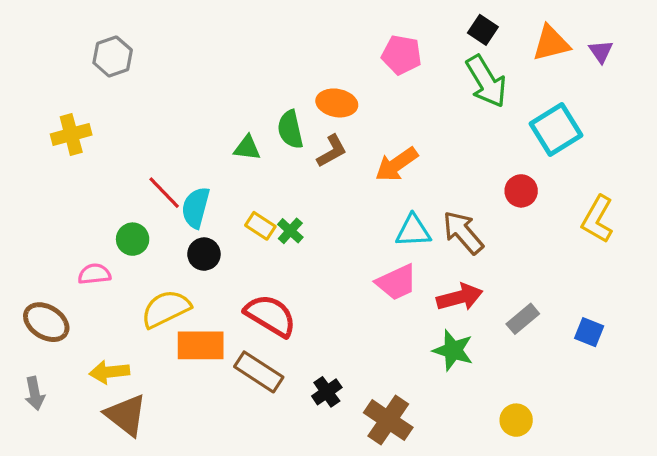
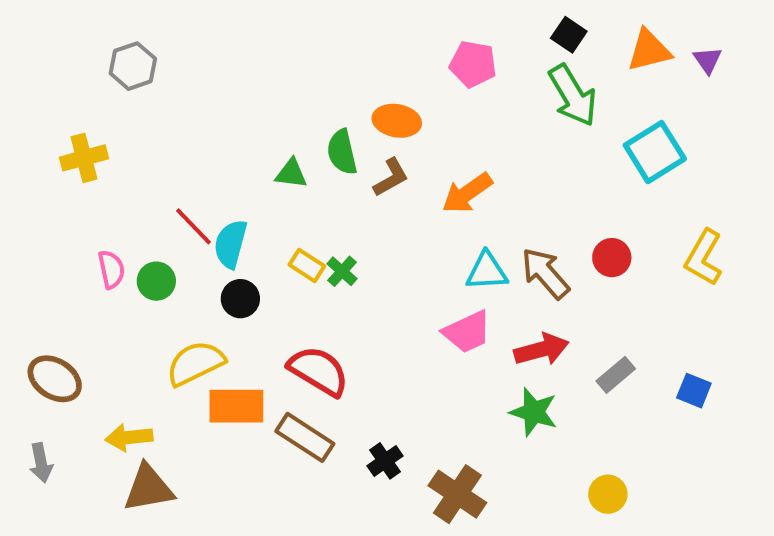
red circle: (521, 191) -> (612, 258), moved
pink semicircle: (94, 274) -> (111, 269), moved, turned 84
brown triangle: (126, 415) -> (149, 488), turned -48

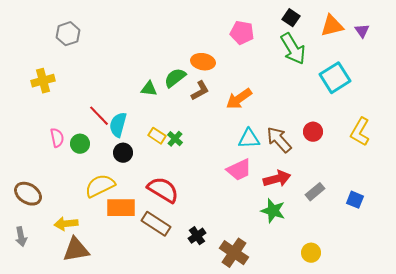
green semicircle: (342, 152) -> (175, 78), turned 65

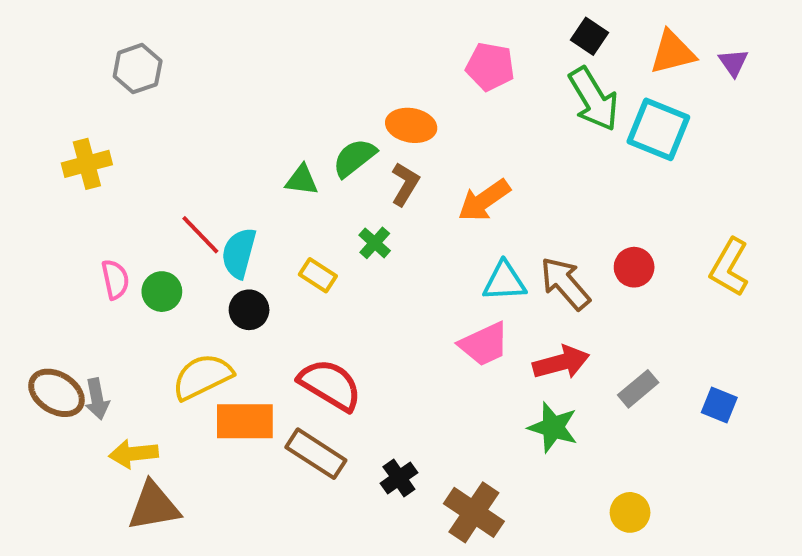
cyan square: (335, 78) -> (658, 129), moved, turned -36
brown L-shape: (200, 91) -> (405, 184), turned -30
green cross: (175, 139) -> (375, 243), moved
gray arrow: (21, 237) -> (97, 399), moved

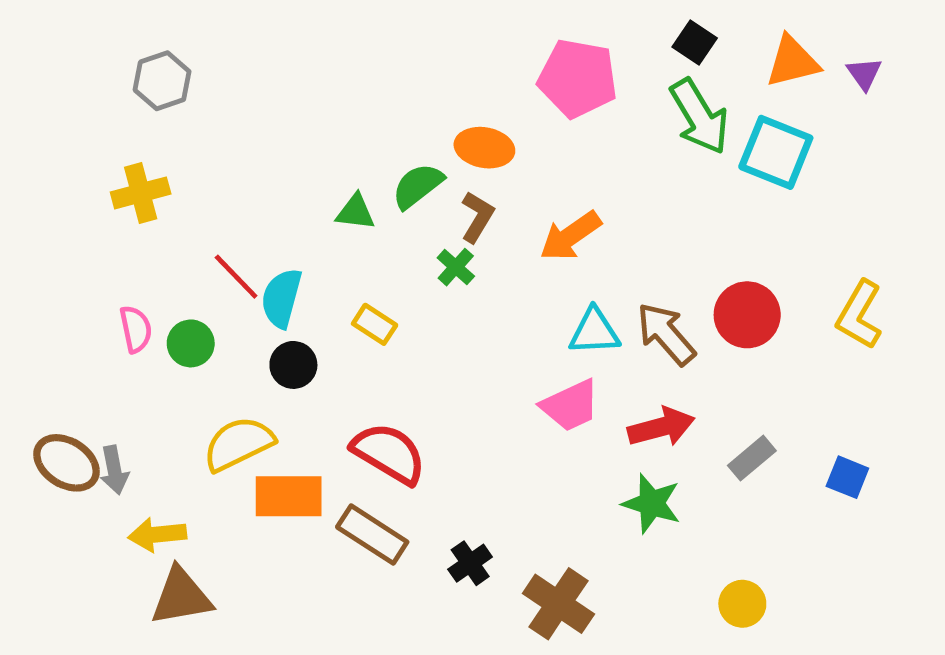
pink pentagon: (490, 67) -> (578, 78), size x1.4
yellow cross: (87, 164) -> (141, 193), moved
green cross: (375, 243) -> (456, 267), moved
red circle: (634, 267) -> (747, 315), size x1.4

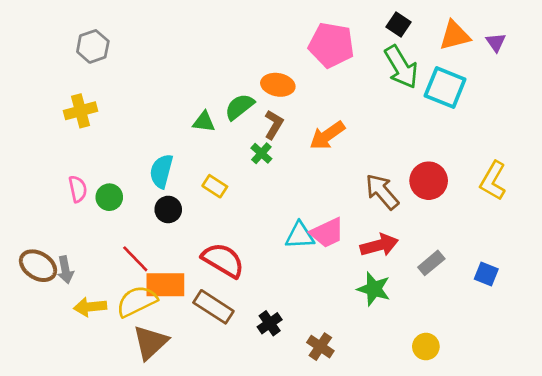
red line: (236, 277) -> (135, 259), moved
cyan triangle: (594, 332) -> (300, 236), moved
yellow semicircle: (238, 444) -> (137, 301), moved
brown triangle: (181, 597) -> (150, 342), moved, turned -33
brown cross: (558, 604) -> (320, 347), size x0.7

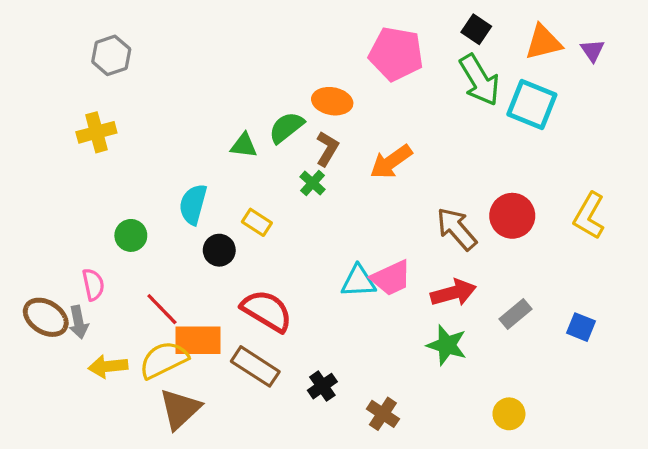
pink semicircle: (78, 189) -> (93, 285), moved
black circle: (168, 209) -> (219, 250), moved

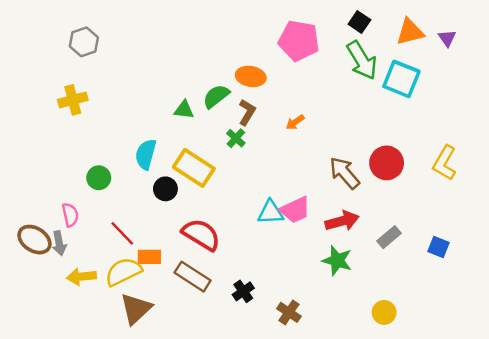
orange arrow: (391, 162) -> (295, 122), size x0.6
yellow rectangle: (257, 222) -> (194, 168), size x1.8
orange rectangle: (198, 340) -> (149, 257), size x0.7

